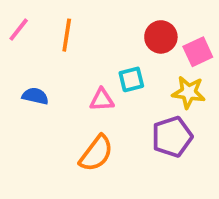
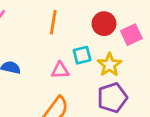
orange line: (67, 35) -> (53, 22), moved
yellow star: (189, 92) -> (109, 65), moved, turned 30

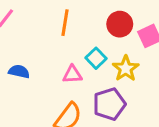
cyan square: (82, 55) -> (96, 58), turned -30
purple pentagon: (112, 98) -> (109, 104), moved

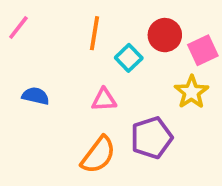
cyan square: (96, 58) -> (129, 58), moved
yellow star: (126, 69) -> (191, 92), moved

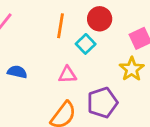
red circle: (165, 35) -> (100, 19), moved

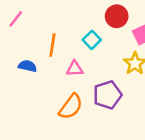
red circle: (100, 19) -> (117, 16), moved
orange line: (60, 26) -> (52, 45), moved

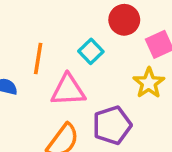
pink triangle: (75, 69) -> (68, 90), size x1.5

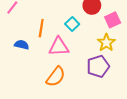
purple pentagon: (112, 125) -> (98, 66), moved

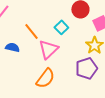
orange line: (41, 28) -> (31, 31), turned -48
pink triangle: (59, 47) -> (48, 49), turned -40

